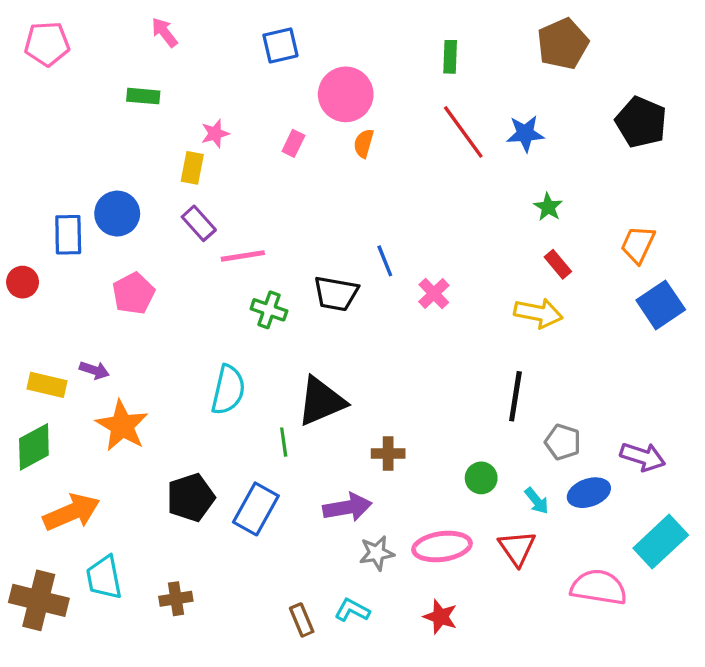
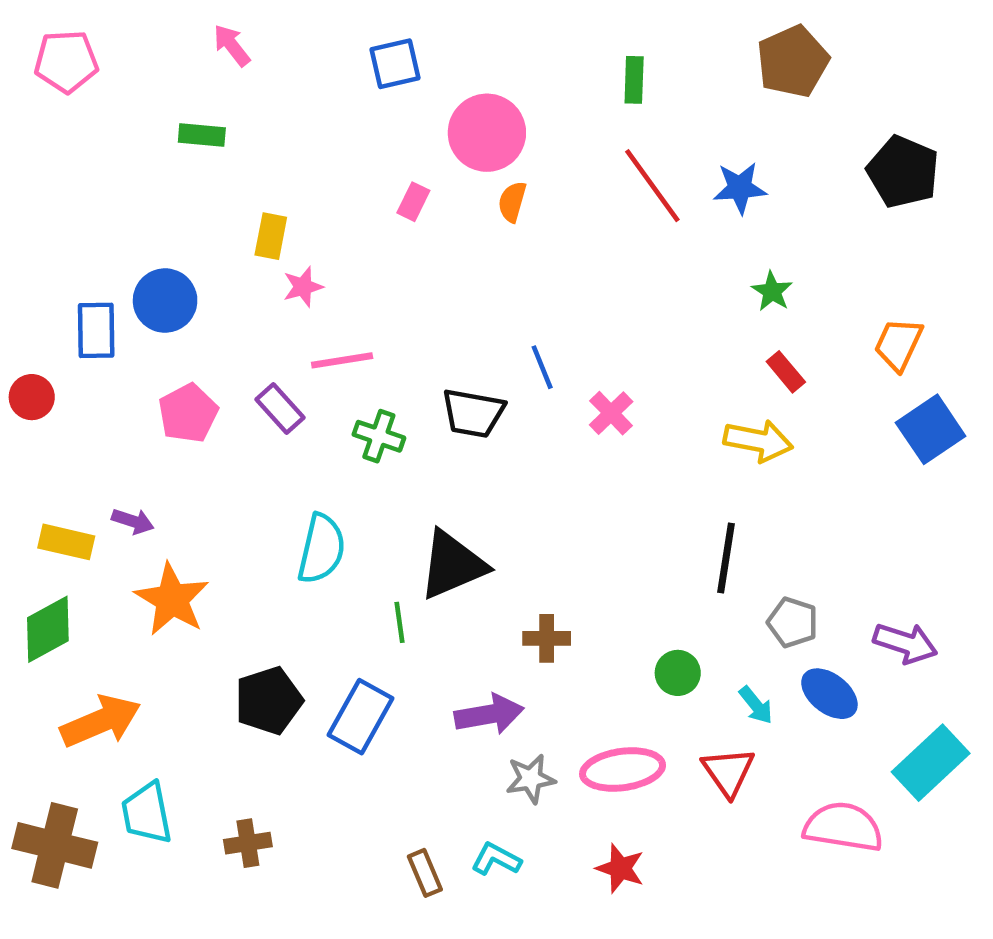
pink star: (215, 134) -> (303, 287), moved
purple rectangle: (199, 223) -> (280, 409), moved
blue ellipse: (589, 493) -> (829, 694), turned 57

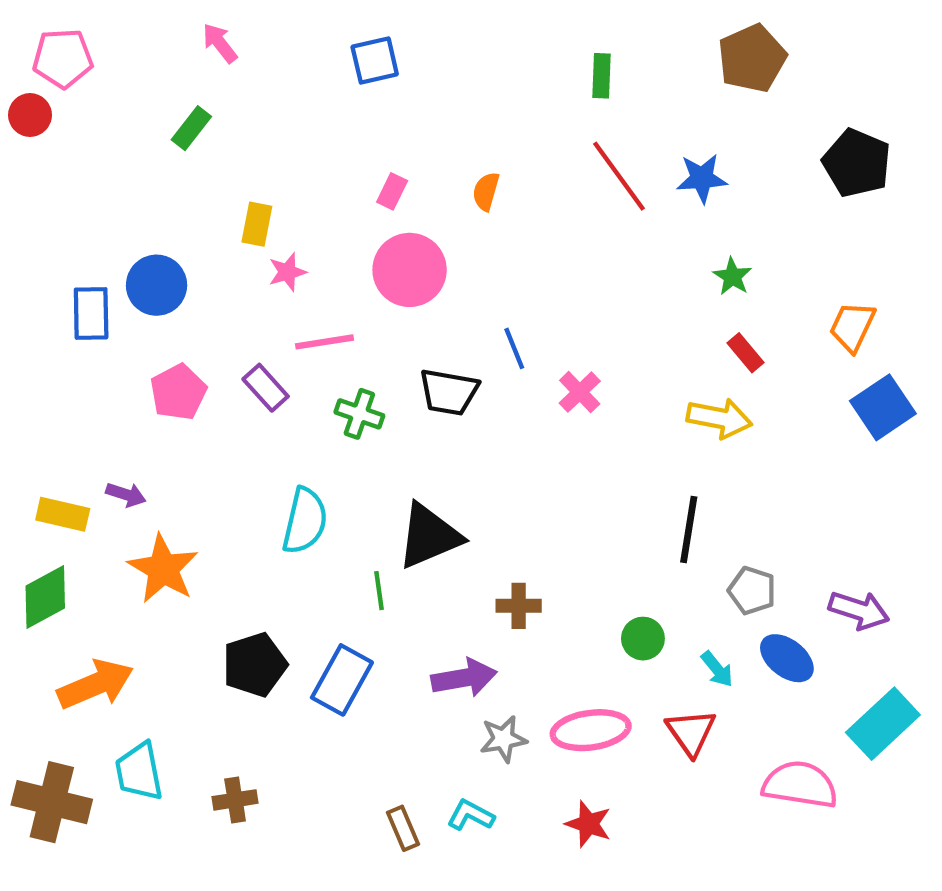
pink circle: (487, 133) -> (410, 270), moved
green rectangle: (202, 135) -> (191, 128), turned -57
red circle: (32, 397) -> (30, 115), moved

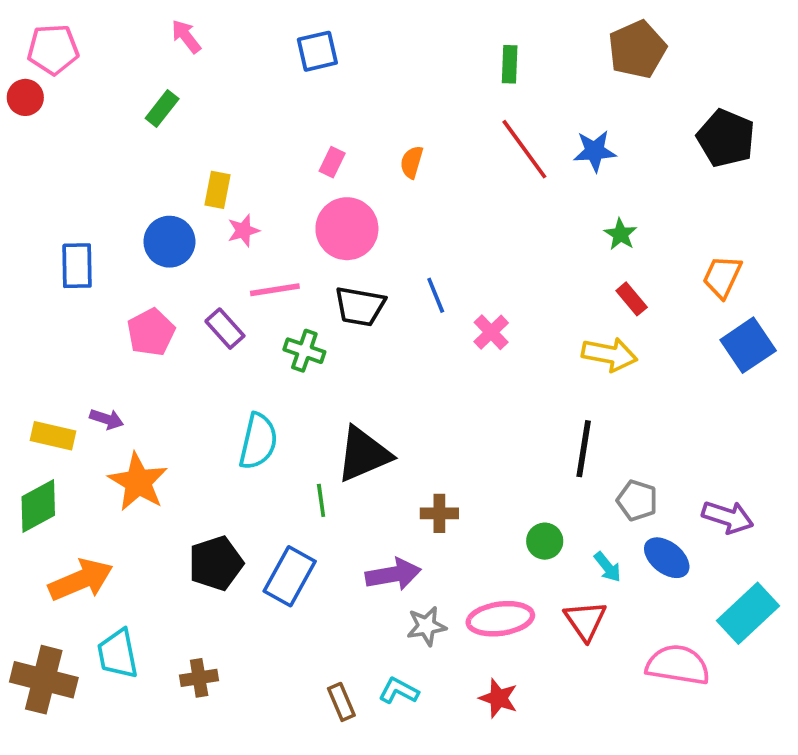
blue circle: (157, 285) -> (169, 242), moved
black trapezoid: (449, 392) -> (360, 306), moved

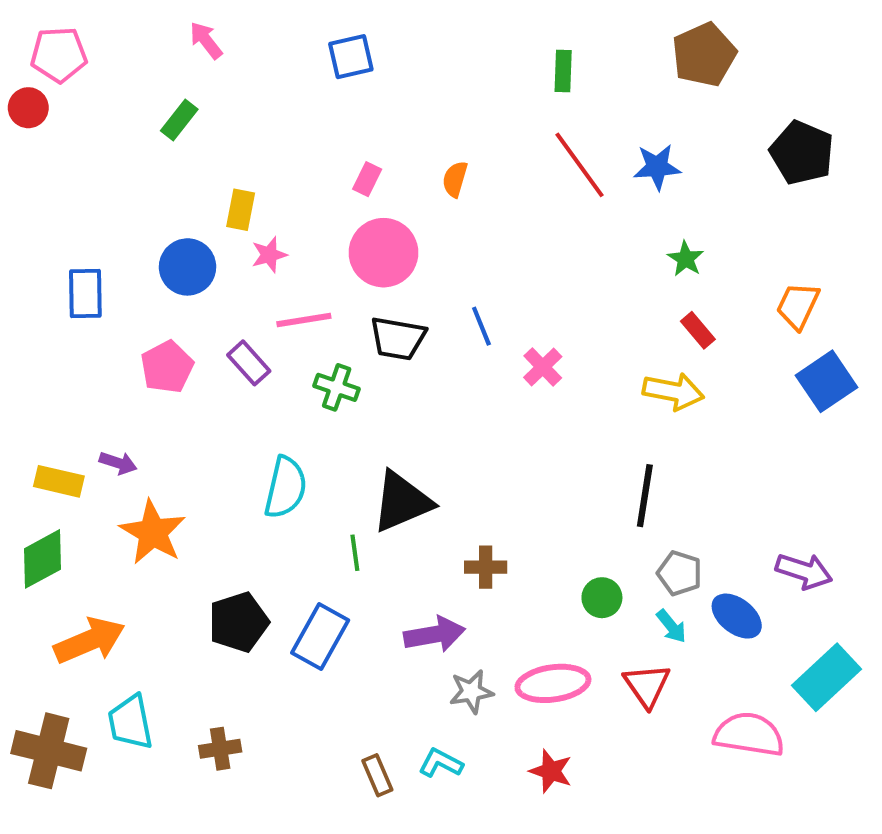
gray pentagon: (637, 500) -> (680, 573), moved

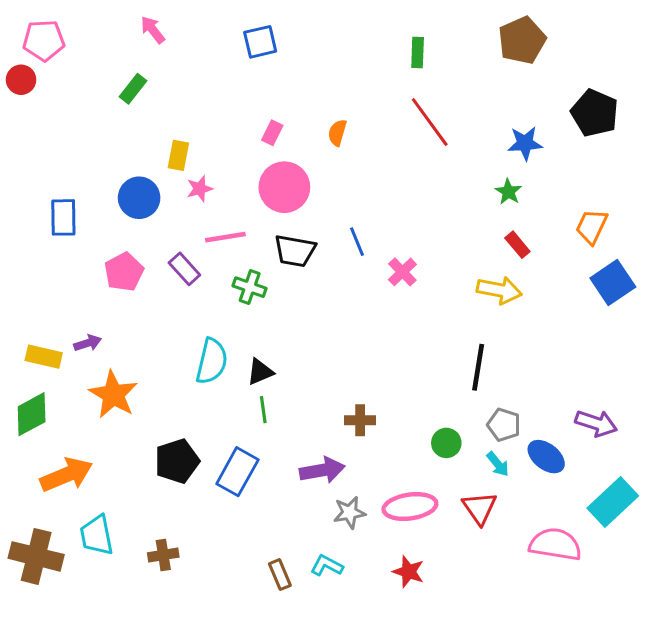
blue star: (657, 167) -> (525, 143), moved
purple arrow: (118, 463) -> (88, 343), turned -36
black triangle: (402, 502) -> (260, 372), moved, size x0.6

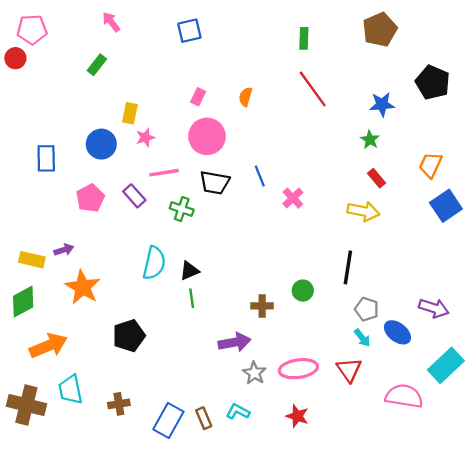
green circle: (446, 443) -> (303, 291), moved
blue rectangle: (237, 472) -> (168, 420), moved
gray star: (349, 513) -> (254, 373), turned -30

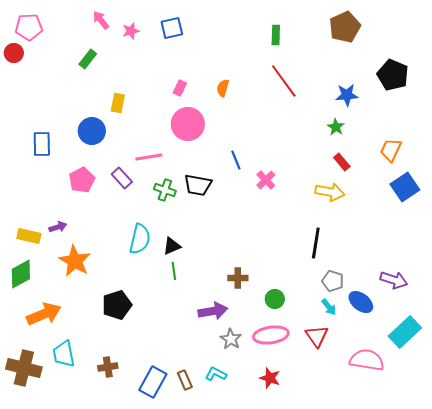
pink star: (145, 137) -> (131, 31), moved
black trapezoid: (215, 183) -> (198, 185), moved
green circle: (303, 291) -> (275, 299), moved

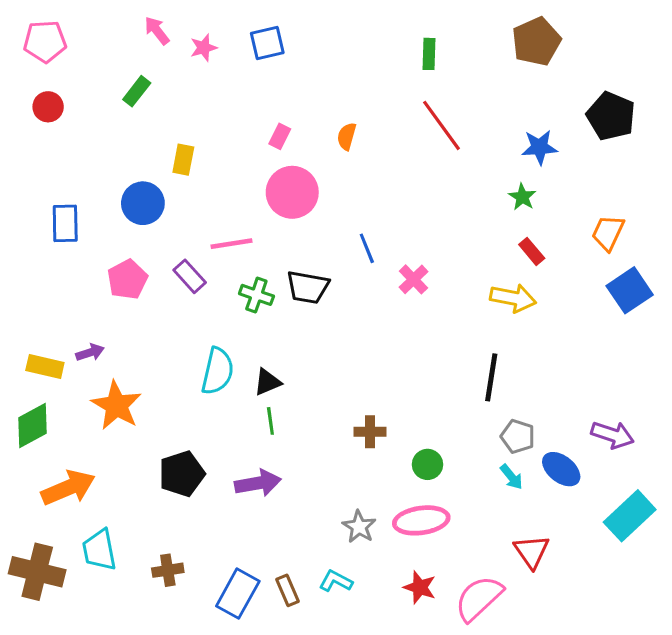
red circle: (14, 53) -> (48, 107), moved
purple arrow: (213, 311) -> (258, 483), moved
red triangle: (317, 336) -> (532, 552), moved
pink semicircle: (367, 360) -> (479, 598), moved, turned -52

